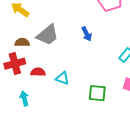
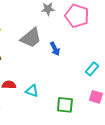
gray trapezoid: (48, 35) -> (31, 38), moved

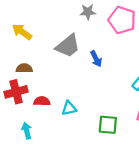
cyan triangle: (32, 91) -> (69, 108), turned -32

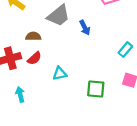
brown semicircle: (24, 68) -> (33, 36), moved
red semicircle: (42, 101) -> (34, 58), moved, turned 136

